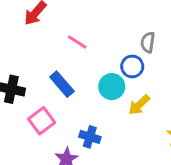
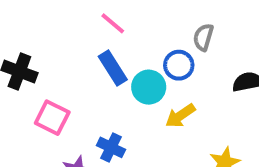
blue rectangle: (62, 84) -> (113, 68), moved
pink square: (42, 121) -> (52, 118), turned -35

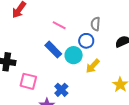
pink line: (113, 23) -> (59, 25), moved
blue cross: (111, 147) -> (61, 90), turned 32

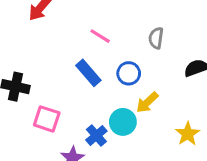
blue circle: (86, 41) -> (129, 73), moved
cyan circle: (74, 55) -> (123, 122), moved

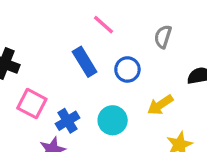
yellow arrow: (147, 102) -> (160, 105), moved
blue cross: (96, 135) -> (67, 121), moved

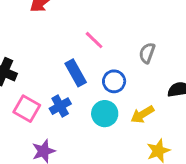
cyan circle: (113, 120) -> (105, 114), moved
blue cross: (67, 121) -> (60, 106), moved

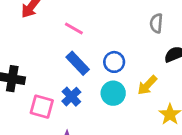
pink line: (94, 40) -> (74, 28), moved
gray semicircle: (147, 53) -> (156, 23), moved

